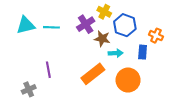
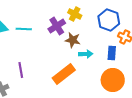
blue hexagon: (125, 25) -> (109, 20), moved
orange circle: (128, 80) -> (113, 80), moved

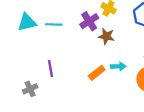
cyan arrow: (86, 54) -> (118, 66), moved
orange rectangle: (64, 74) -> (97, 73), size x0.7

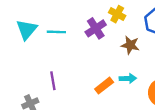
cyan triangle: (27, 22) -> (27, 30), turned -36
brown star: (106, 36) -> (130, 45), moved

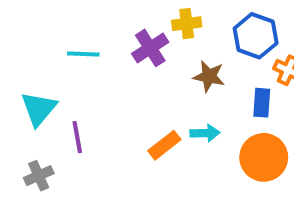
yellow cross: (117, 14) -> (187, 24), turned -35
cyan triangle: (27, 30) -> (39, 109), moved

